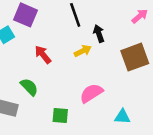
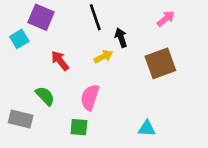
pink semicircle: (91, 93) -> (90, 97), moved, turned -40

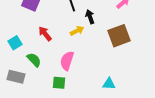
cyan square: (19, 39) -> (15, 43), moved

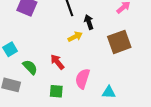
red arrow: (45, 34) -> (57, 62), moved
pink semicircle: (67, 61) -> (83, 79), moved

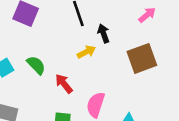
green semicircle: (30, 67) -> (36, 65), moved

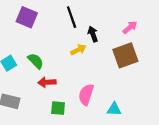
pink arrow: (147, 15) -> (130, 27), moved
red arrow: (64, 84) -> (47, 82), moved, turned -54

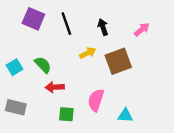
black line: (72, 17) -> (66, 24), moved
black arrow: (93, 34) -> (103, 27), moved
brown square: (125, 55) -> (118, 61), moved

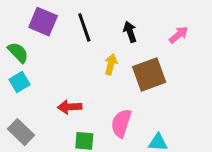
yellow arrow: (88, 53) -> (111, 64), turned -49
green semicircle: (43, 65) -> (18, 52), moved
gray rectangle: (16, 107) -> (21, 132), turned 30

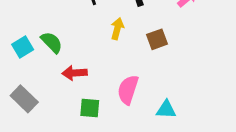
green semicircle: (18, 52) -> (52, 42), moved
brown square: (149, 75) -> (157, 39), size x0.6

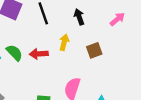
red arrow: (75, 73) -> (39, 54), moved

